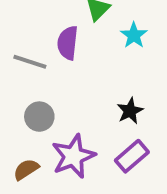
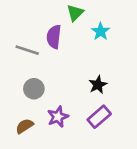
purple star: (73, 156) -> (58, 117), size x0.7

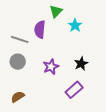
black star: (98, 85) -> (81, 64), moved
gray circle: (34, 89) -> (18, 62), moved
purple star: (58, 117) -> (51, 67), moved

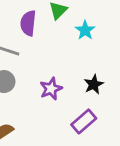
purple semicircle: (40, 29) -> (28, 23), moved

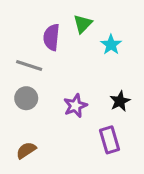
purple rectangle: (84, 121) -> (110, 140), turned -65

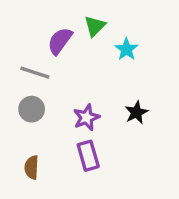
purple semicircle: (51, 37) -> (60, 41), turned 30
purple rectangle: (110, 140) -> (88, 156), moved
brown semicircle: (26, 150) -> (32, 167), turned -54

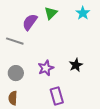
cyan star: (126, 49) -> (83, 13), moved
gray circle: (32, 109) -> (16, 73), moved
purple rectangle: (88, 156) -> (57, 96), moved

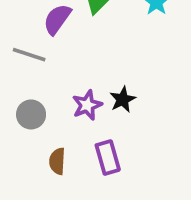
black star: (76, 65) -> (123, 100), moved
brown semicircle: (13, 98) -> (57, 161), moved

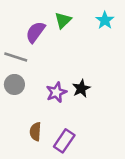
gray circle: (31, 114) -> (14, 84), moved
purple rectangle: (108, 157) -> (64, 141), moved, turned 50

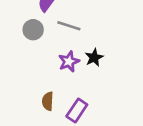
gray line: (16, 57) -> (69, 26), moved
gray circle: (14, 84) -> (33, 30), moved

